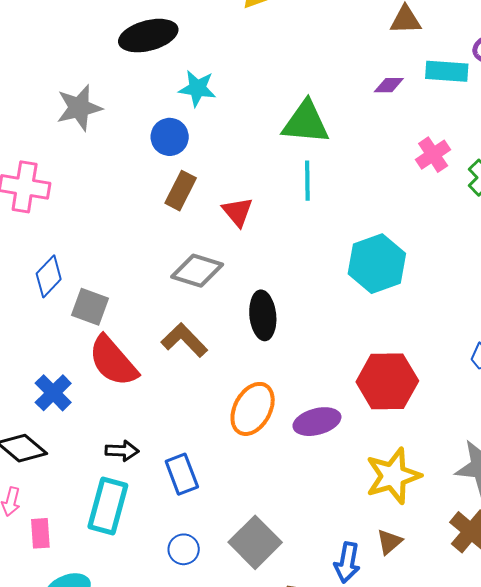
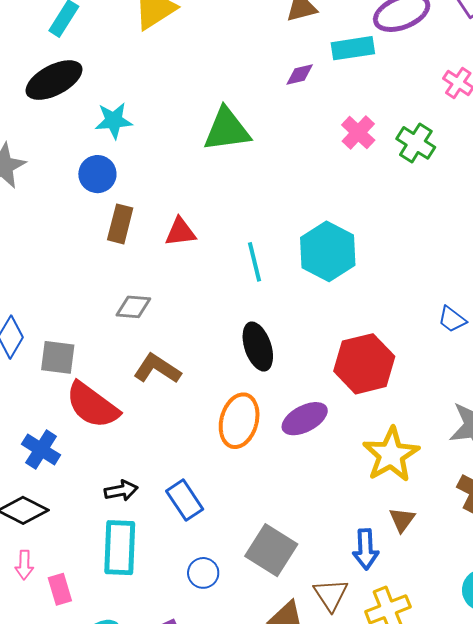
cyan line: (307, 181) -> (254, 262), moved
red triangle: (238, 212) -> (180, 232), turned -44
gray diamond: (197, 271) -> (133, 307), moved, size x0.7
black ellipse: (263, 315) -> (258, 347), moved

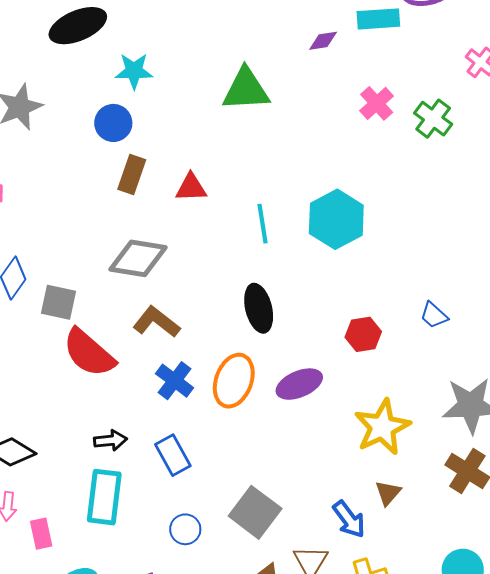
gray diamond: (133, 307) -> (138, 258), size x1.6
blue trapezoid: (452, 319) -> (434, 315), moved
red hexagon: (364, 364) -> (363, 334), size x0.6
blue cross: (41, 450) -> (175, 381), moved
blue arrow: (366, 549) -> (349, 519), turned -39

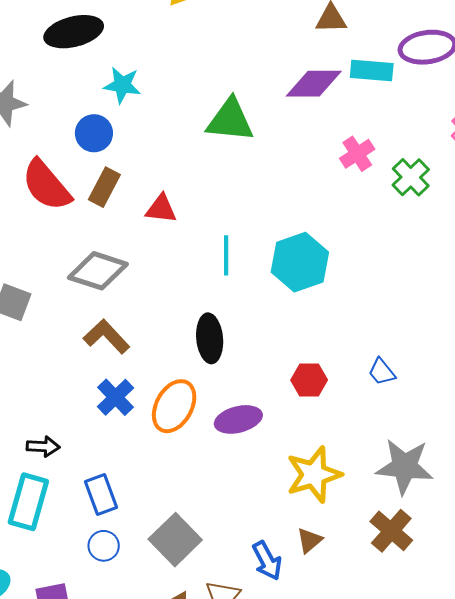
purple diamond: (323, 41) -> (314, 84), size x1.8
red semicircle: (89, 353) -> (46, 185), moved
blue rectangle: (173, 455) -> (101, 495), moved

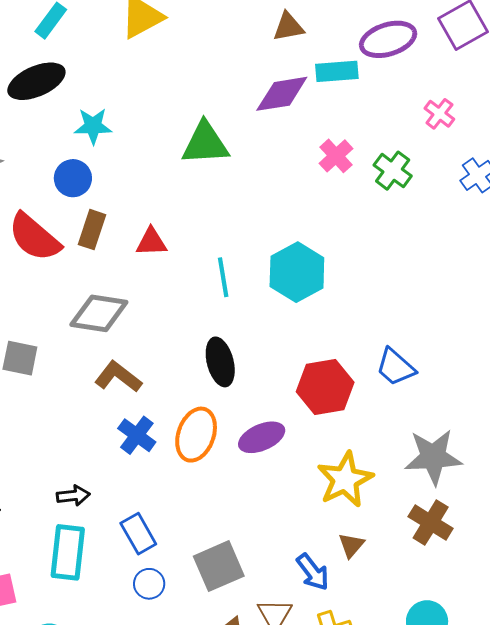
blue trapezoid: (382, 372) -> (396, 367), size x1.4
red hexagon: (309, 380) -> (325, 387), size x1.6
gray square: (175, 540) -> (219, 566), turned 30

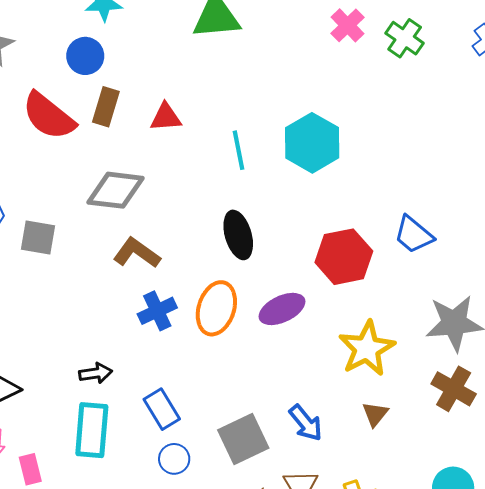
blue cross: (137, 435) -> (157, 311), turned 30
blue arrow: (313, 572) -> (306, 423), moved

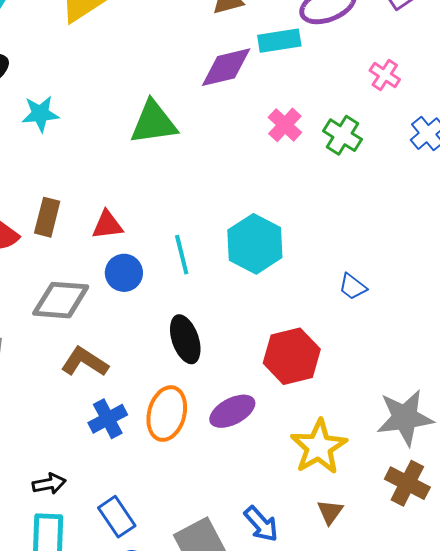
blue circle: (85, 56) -> (124, 273), moved
blue trapezoid: (414, 235) -> (353, 287), moved, size x0.7

